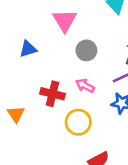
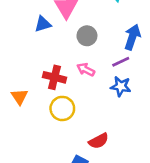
blue triangle: (28, 49) -> (43, 24), moved
yellow circle: (78, 122) -> (62, 108), moved

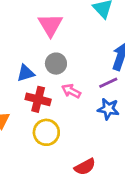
blue triangle: (43, 24) -> (26, 73), moved
gray circle: (87, 36) -> (56, 64), moved

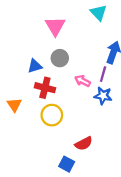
purple line: (108, 83) -> (103, 74), turned -49
pink arrow: (71, 91) -> (83, 81), moved

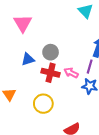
pink triangle: (55, 26) -> (23, 23), moved
red cross: (45, 88) -> (51, 73), moved

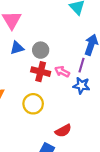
blue triangle: (28, 59) -> (17, 48), moved

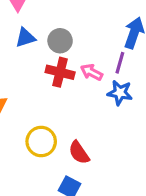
yellow circle: (33, 104) -> (41, 142), moved
red semicircle: (63, 131) -> (79, 153), moved, turned 84

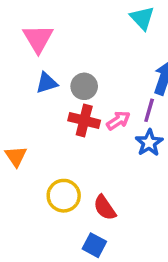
pink arrow: (92, 72) -> (118, 120), turned 120
blue star: (120, 93) -> (149, 143), turned 30

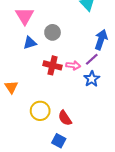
gray circle: (84, 86) -> (53, 32), moved
purple line: (149, 110) -> (92, 59), turned 32
pink arrow: (118, 120) -> (73, 65), turned 40

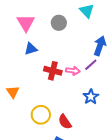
gray circle: (53, 32) -> (59, 23), moved
blue star: (92, 79) -> (91, 97), moved

